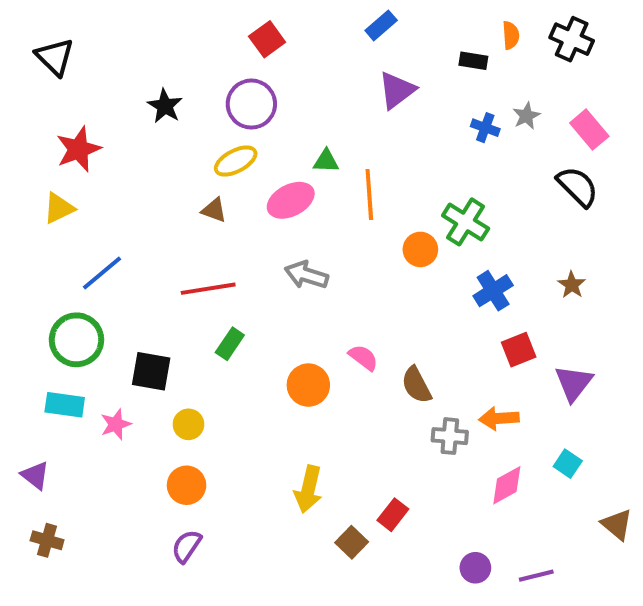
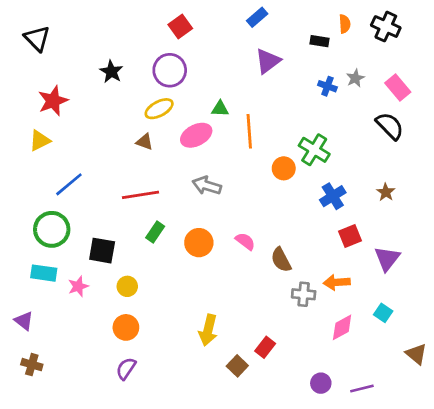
orange circle: (308, 385) -> (199, 243), moved

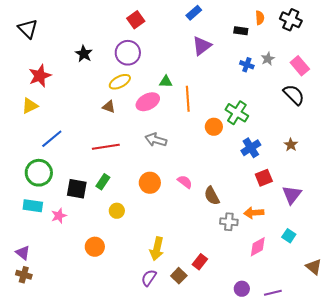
green rectangle: (155, 232) -> (103, 182), moved
yellow circle: (127, 286) -> (117, 211), moved
purple triangle: (24, 321) -> (23, 253), moved
purple semicircle: (126, 369) -> (149, 278), moved

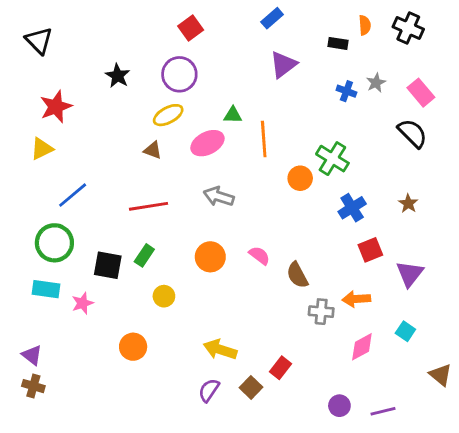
yellow arrow: (157, 249) -> (220, 350), turned 95

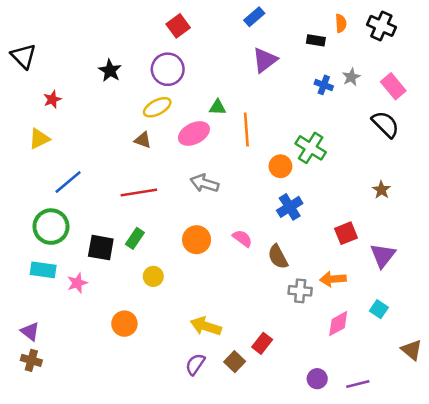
black triangle: (39, 41) -> (23, 56), moved
red star: (56, 107) -> (52, 99), size x0.6
blue cross: (352, 208) -> (290, 207), moved

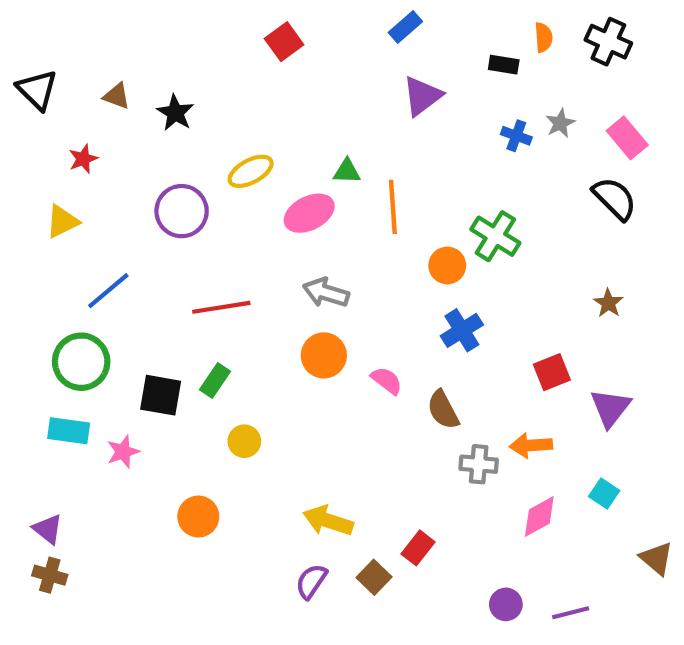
purple circle: (168, 69) -> (182, 211), moved
brown triangle: (143, 140) -> (117, 96), moved
orange circle: (197, 240) -> (324, 355), moved

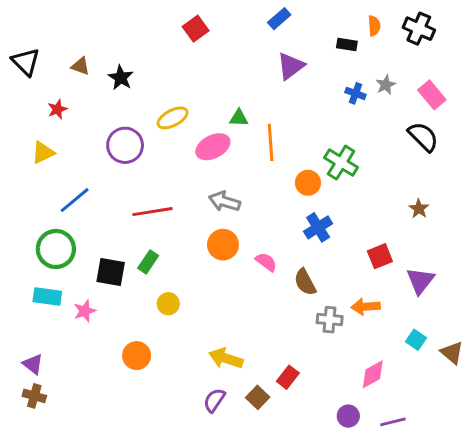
pink diamond: (539, 517) -> (373, 374), moved
brown triangle: (656, 558) -> (452, 353), moved

